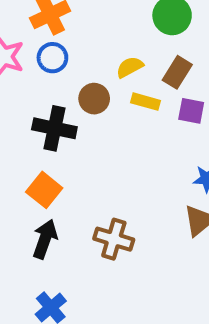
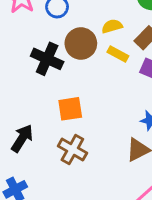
brown circle: (94, 99) -> (81, 43), size x1.4
orange square: (44, 190) -> (70, 109), moved, turned 30

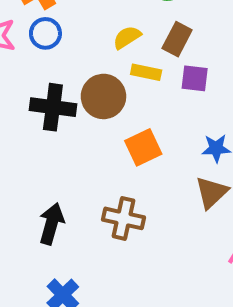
brown circle: (81, 43) -> (103, 96), moved
orange square: (70, 109) -> (143, 147), moved

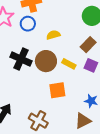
yellow semicircle: (127, 37) -> (53, 35), moved
yellow rectangle: (146, 72) -> (69, 64), moved

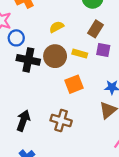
blue circle: (28, 24) -> (16, 38), moved

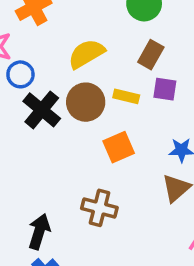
yellow semicircle: (57, 27) -> (86, 54), size x1.5
black cross: (28, 60) -> (42, 110), turned 30
black arrow: (23, 121) -> (39, 232), moved

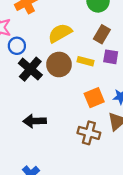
orange square: (119, 147) -> (94, 98), moved
brown cross: (99, 208) -> (89, 133), moved
black arrow: (39, 232) -> (35, 121), moved, turned -110

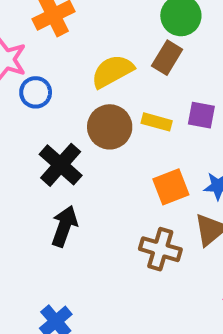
brown rectangle: (102, 34) -> (167, 58), moved
black cross: (30, 69) -> (61, 165), moved
black arrow: (35, 121) -> (64, 226), turned 110

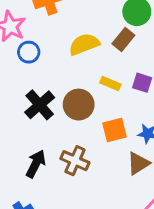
brown circle: (110, 127) -> (79, 105), moved
black arrow: (64, 226) -> (36, 164), moved
brown cross: (160, 249) -> (75, 161), moved

